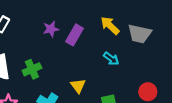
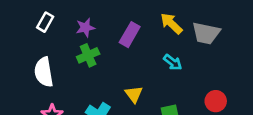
purple star: (51, 29) -> (85, 28), moved
green cross: (32, 69) -> (88, 55), moved

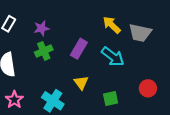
purple rectangle: (130, 35) -> (79, 49), moved
cyan arrow: (173, 62) -> (113, 57), size x1.5

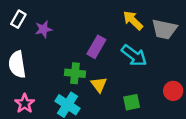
purple star: (41, 28) -> (44, 29), moved
green cross: (44, 51) -> (75, 73), moved, turned 30

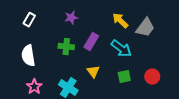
purple star: (44, 29) -> (71, 18), moved
gray trapezoid: (164, 29) -> (145, 28), turned -65
green cross: (75, 73) -> (66, 47), moved
green square: (132, 102) -> (124, 77), moved

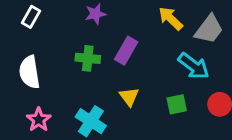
cyan arrow: (121, 49) -> (194, 66), moved

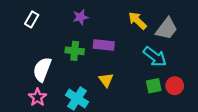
purple rectangle: (126, 51) -> (104, 45), turned 66
white semicircle: (30, 72) -> (42, 69), moved, turned 30
green square: (177, 104) -> (154, 86), moved

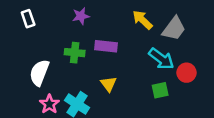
white rectangle: (32, 19) -> (28, 19), turned -49
red circle: (175, 86) -> (186, 73), moved
pink star: (37, 97) -> (49, 104), moved

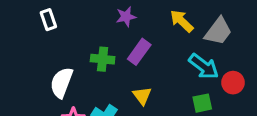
purple star: (81, 16) -> (126, 17), moved
purple rectangle: (106, 46) -> (139, 52), turned -60

